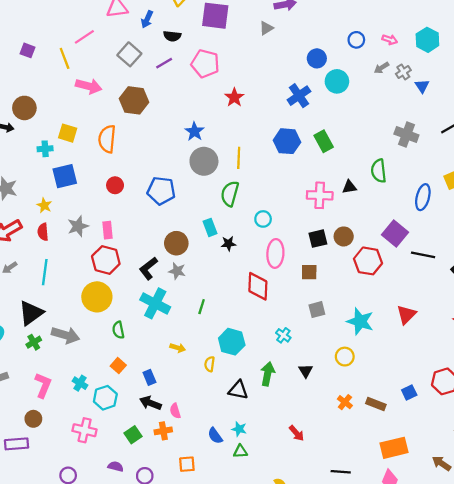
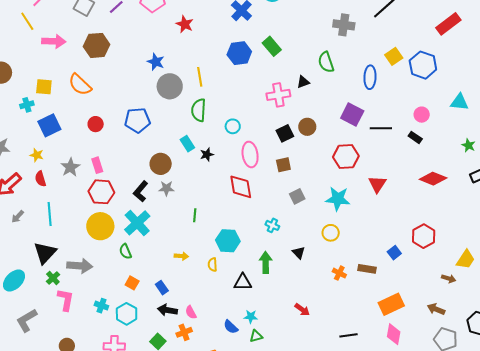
orange semicircle: (107, 139) -> (80, 85), turned -40
red hexagon: (368, 261) -> (346, 157), moved
cyan cross: (155, 303) -> (137, 223), moved, turned 32
pink L-shape: (43, 385) -> (66, 300), moved

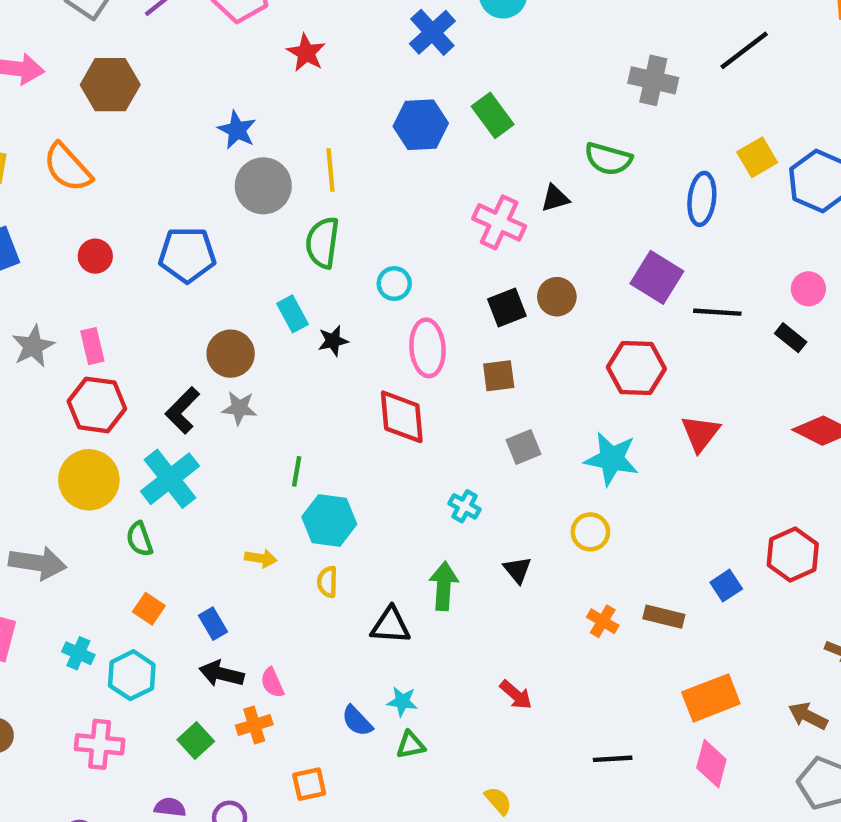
green semicircle: (326, 62) -> (608, 159), turned -60
pink cross: (278, 95) -> (499, 222), turned 30
cyan hexagon: (228, 241) -> (329, 520), moved

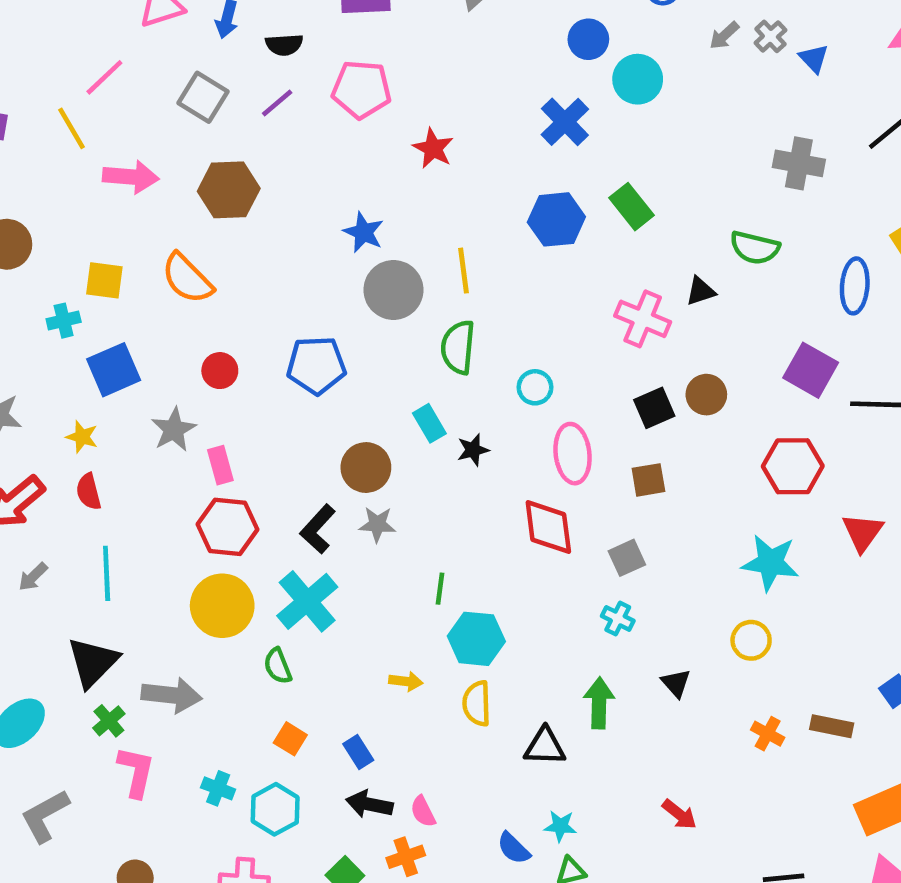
gray star: (33, 346) -> (174, 430), moved
gray square: (523, 447) -> (627, 558), moved
yellow semicircle: (327, 582) -> (477, 703), size x1.4

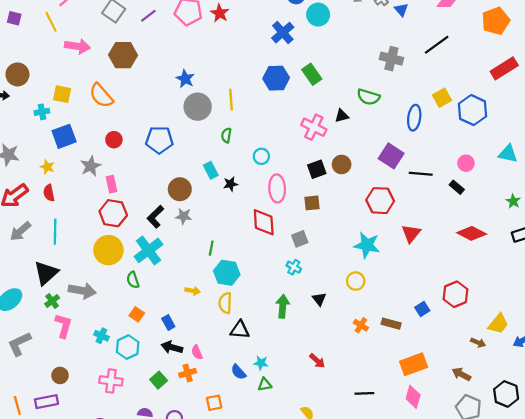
red star: (433, 148) -> (220, 13), moved
green semicircle: (458, 347) -> (226, 135), size x0.6
gray arrow: (33, 577) -> (20, 231), size x1.5
black triangle: (545, 747) -> (240, 330), moved

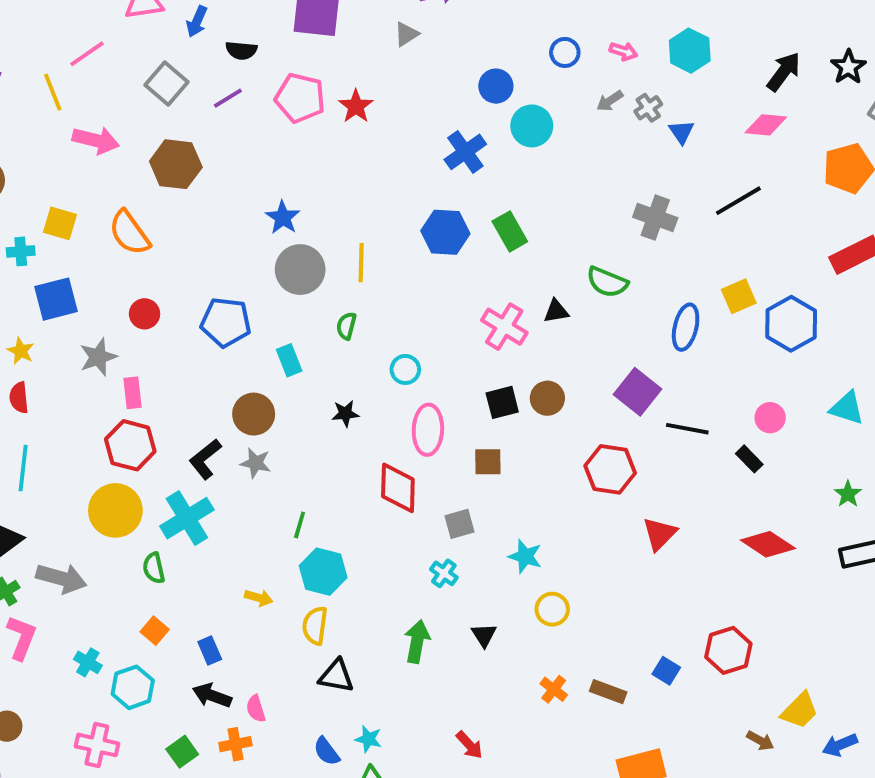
cyan rectangle: (211, 170) -> (289, 360), moved
cyan star: (367, 245) -> (525, 556), moved, size x0.7
blue square: (422, 309) -> (666, 671), turned -32

